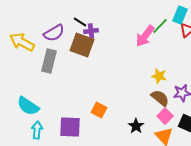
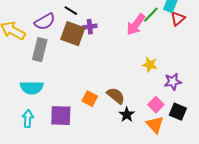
purple cross: (91, 31) -> (90, 27), moved
brown semicircle: (160, 98) -> (116, 96), moved
cyan semicircle: (28, 106) -> (32, 88), moved, turned -35

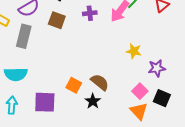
purple cross: (90, 27) -> (90, 13), moved
brown square: (73, 34) -> (57, 20), size x0.7
black star: (127, 115) -> (93, 101), moved

